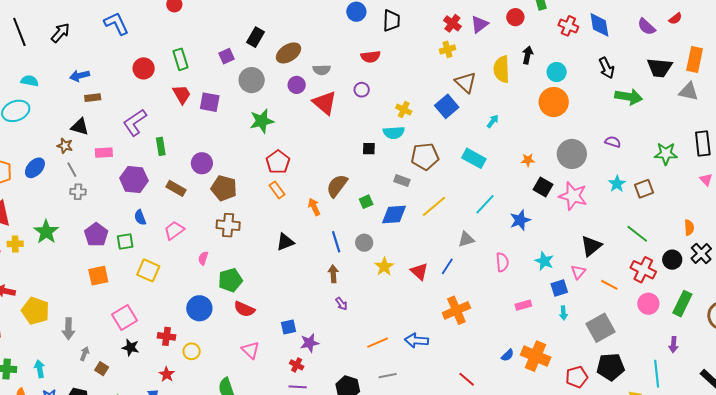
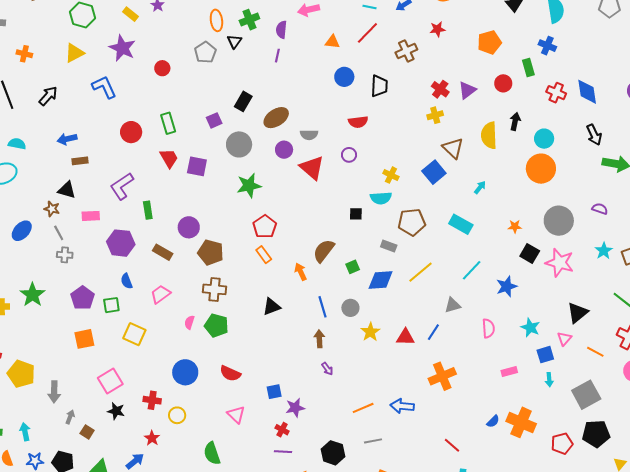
red triangle: (419, 271) -> (405, 337), turned -42
green pentagon: (230, 280) -> (216, 325), moved, turned 30

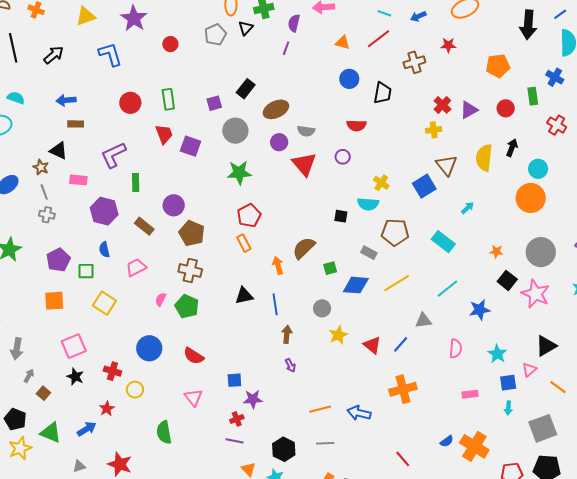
blue line: (322, 307) -> (275, 304), moved
red triangle: (405, 337) -> (372, 345), turned 30
red cross: (282, 430) -> (237, 419), turned 32

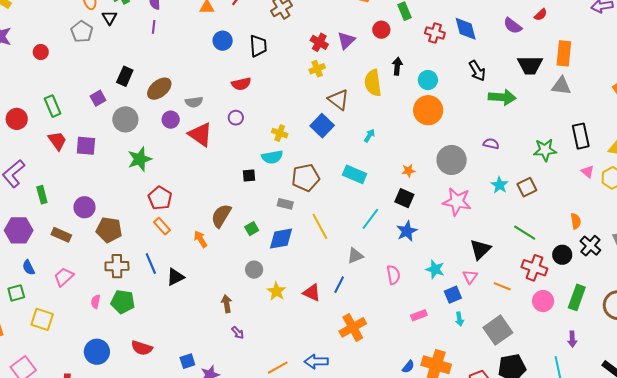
black square: (507, 280) -> (404, 198), moved
yellow line: (397, 283) -> (320, 226), turned -72
blue line: (275, 304) -> (151, 264), moved

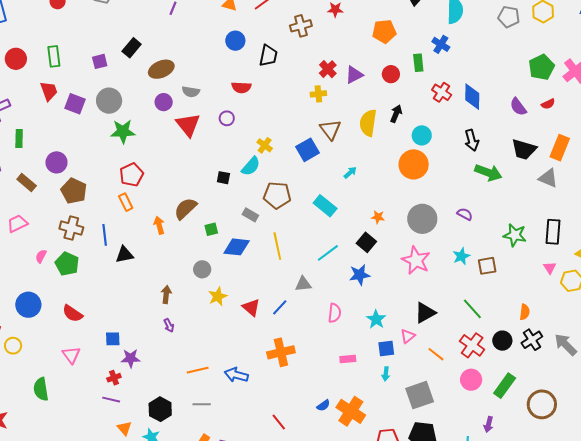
gray circle: (125, 119) -> (109, 101), moved
cyan semicircle: (272, 157) -> (251, 166), turned -55

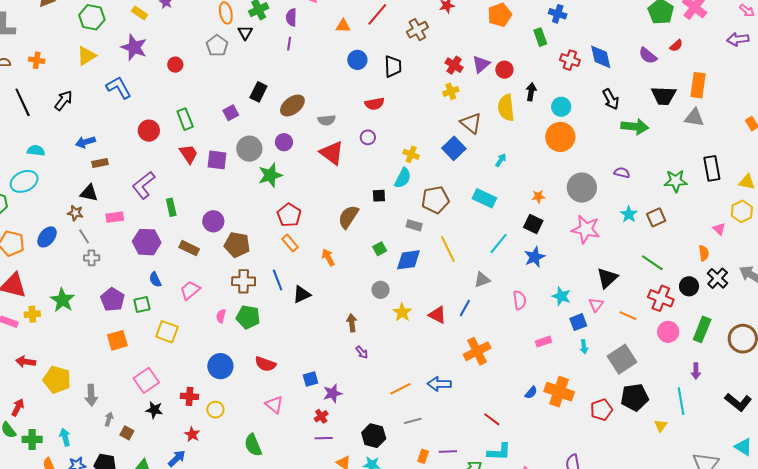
red circle: (391, 74) -> (504, 70), moved
purple circle: (164, 102) -> (284, 142), moved
brown semicircle: (185, 209) -> (348, 217), moved
pink triangle: (550, 268) -> (719, 229), moved

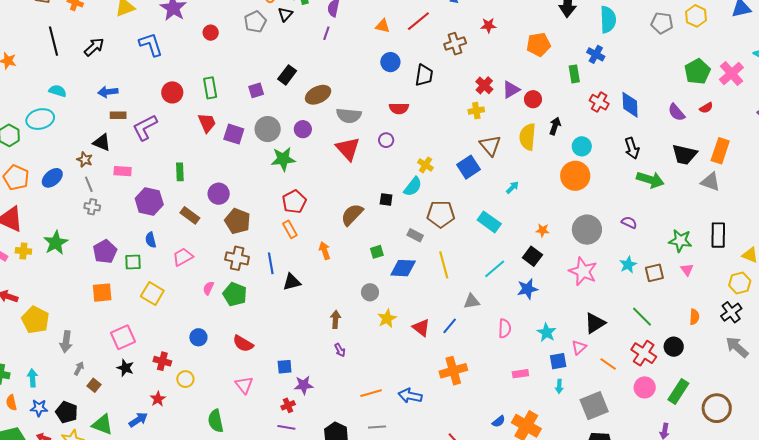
gray semicircle: (327, 120) -> (349, 116), size x1.4
purple L-shape: (144, 185) -> (145, 127), moved
pink triangle: (719, 229) -> (687, 270), moved
black cross: (718, 278) -> (731, 312), moved
blue circle: (220, 366) -> (198, 337), size x0.7

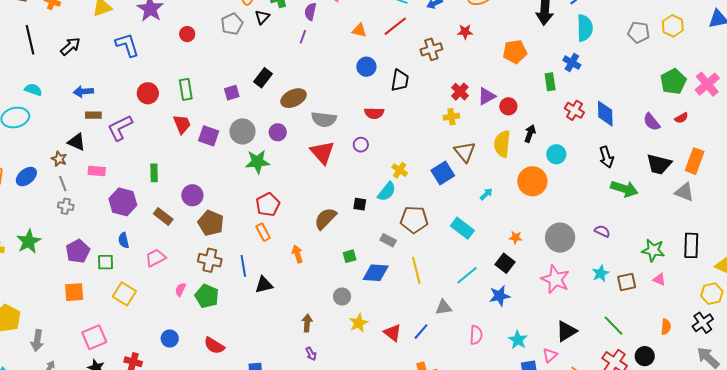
orange circle: (575, 176) -> (532, 181), moved
pink triangle: (687, 270) -> (659, 279), turned -32

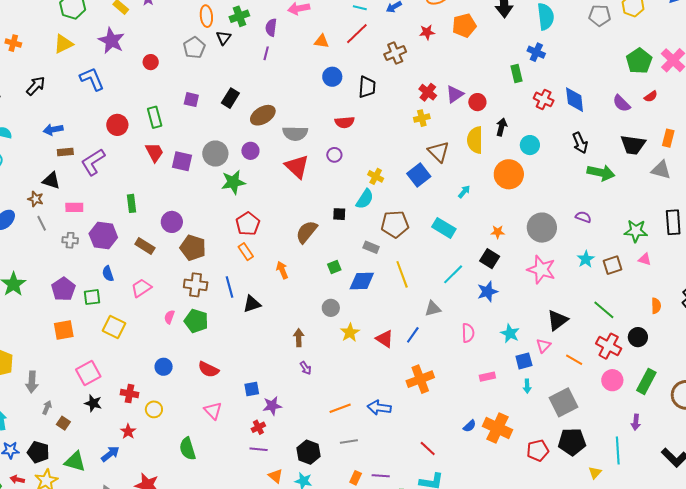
orange pentagon: (515, 52) -> (464, 26), moved
purple square: (232, 93) -> (191, 100), moved, turned 35
orange rectangle: (695, 161) -> (668, 138), size x0.7
gray cross: (66, 206) -> (70, 240), moved

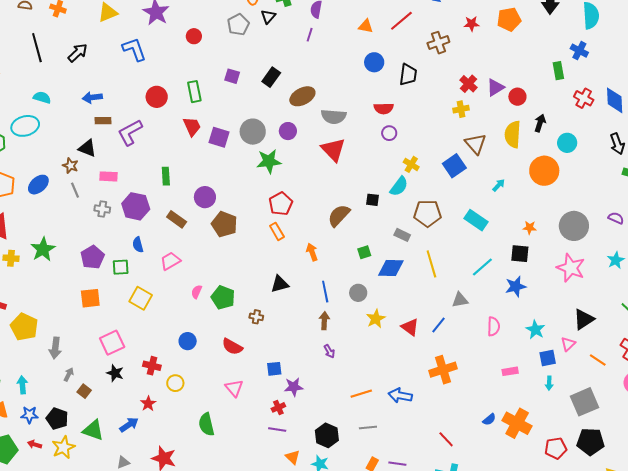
purple circle: (334, 155) -> (389, 133), moved
black square: (490, 259) -> (520, 254), turned -30
brown cross: (196, 285) -> (256, 317), moved, size x0.6
blue line: (229, 287) -> (325, 292), moved

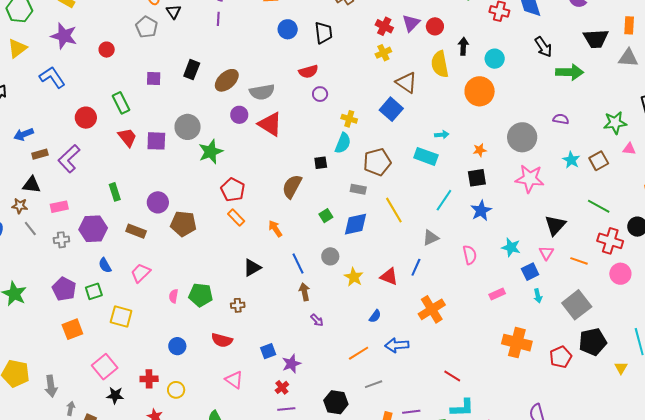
purple circle: (288, 131) -> (239, 115), moved
cyan arrow: (499, 185) -> (442, 135), moved, turned 56
blue semicircle: (489, 419) -> (375, 316), moved

